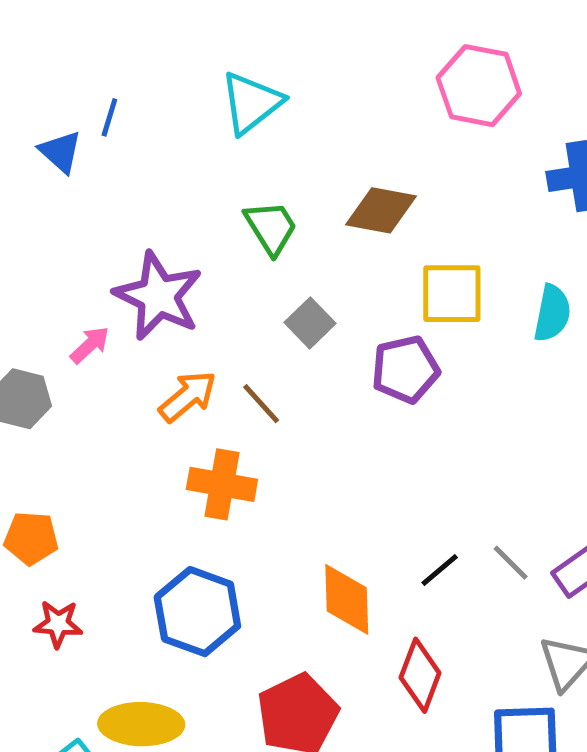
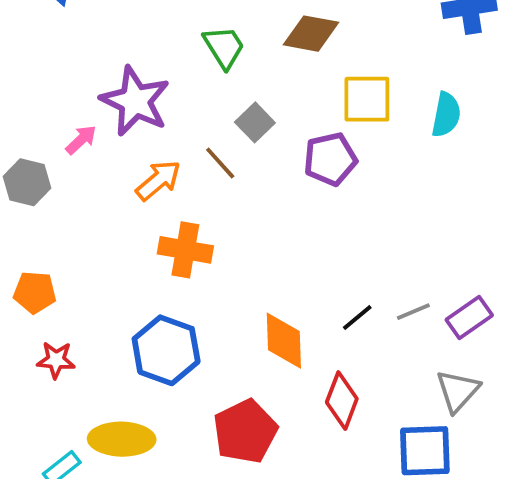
brown line: (261, 404) -> (220, 163), moved
gray line: (511, 563) -> (413, 312), turned -68

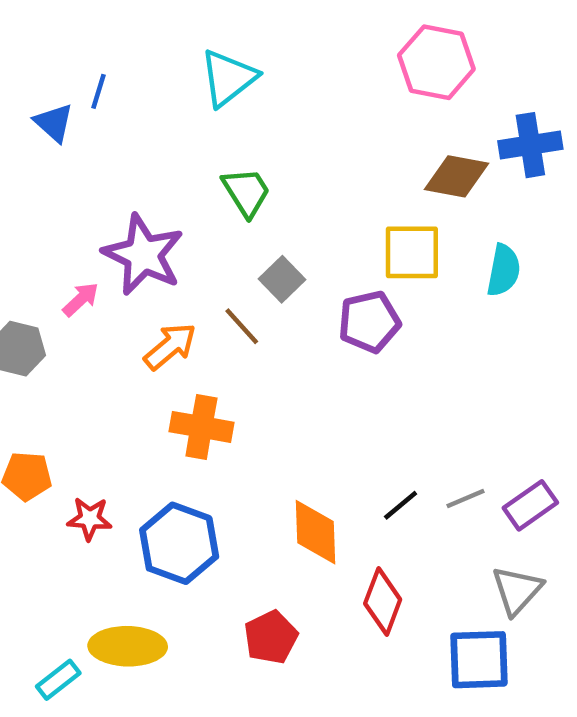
brown diamond: (311, 34) -> (457, 176), moved
red star: (56, 360) -> (90, 519), moved
red pentagon: (245, 431) -> (271, 637), size x0.7

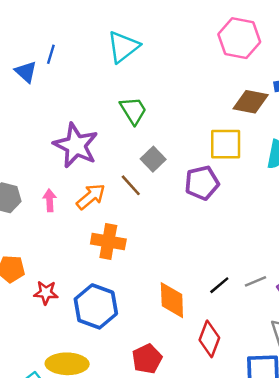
pink arrow: (81, 299) -> (50, 200), moved, turned -50

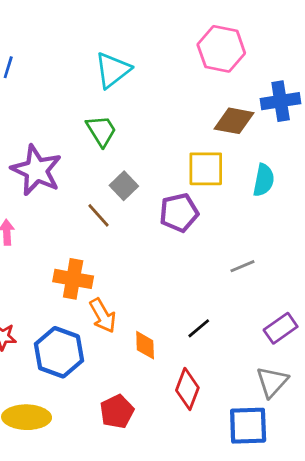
cyan triangle: (123, 47) -> (113, 70), moved
orange arrow: (91, 197) -> (103, 316), moved, turned 100
gray line: (256, 281) -> (242, 266), moved
orange diamond: (172, 300) -> (145, 345), size x0.7

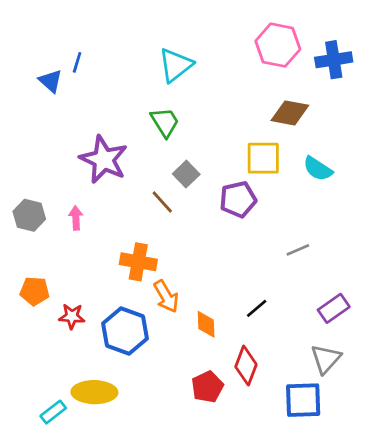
blue cross: (281, 101) -> (334, 60), moved
cyan semicircle: (264, 180) -> (318, 169), turned 112
red pentagon: (117, 412) -> (207, 387), moved

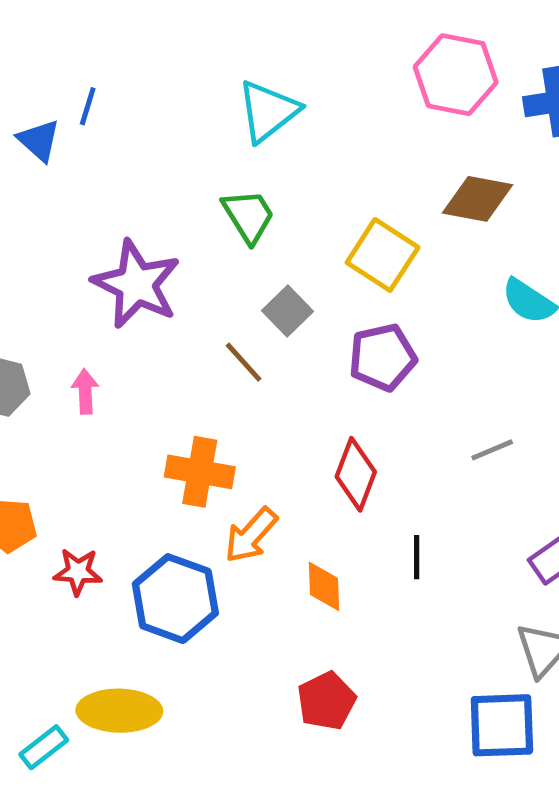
yellow square: (263, 158) -> (383, 255), moved, turned 33
orange arrow: (166, 296) -> (251, 535), turned 72
black line: (257, 308) -> (417, 557), turned -50
red diamond: (246, 366) -> (356, 474), moved

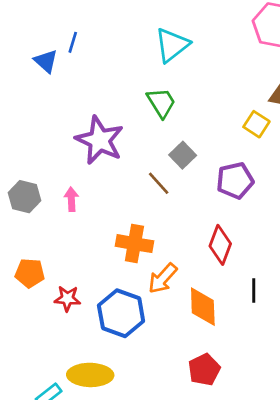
yellow square: (383, 255) -> (256, 124), moved, size x0.7
orange diamond: (324, 586) -> (203, 307), size x1.4

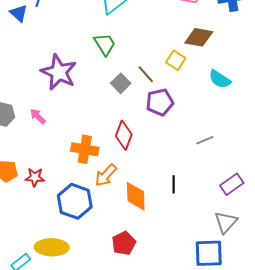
brown line: (159, 183) -> (146, 74), moved
pink arrow: (71, 199) -> (38, 116), turned -42
red diamond: (220, 245) -> (124, 135), moved
red star: (67, 299) -> (35, 177), moved
red pentagon: (204, 370) -> (124, 243), moved

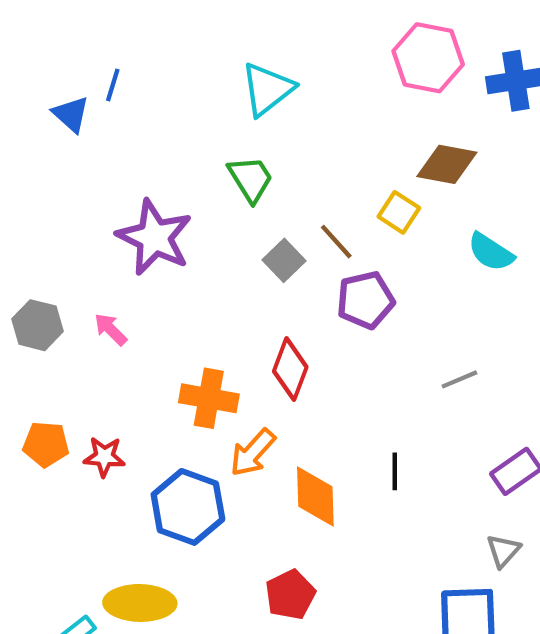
gray triangle: (226, 222) -> (503, 551), size x0.7

